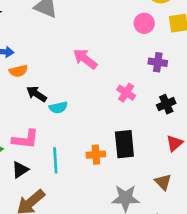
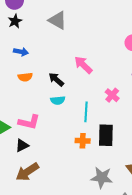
orange semicircle: (18, 71) -> (25, 77), moved
black arrow: (37, 94) -> (56, 79), moved
cyan line: (55, 160) -> (86, 112), moved

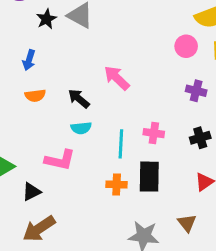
black star: (15, 21) -> (46, 19), moved
blue arrow: (21, 52) -> (29, 60), turned 96
pink cross: (112, 95) -> (154, 133), moved, turned -32
pink L-shape: (29, 122) -> (60, 160), moved

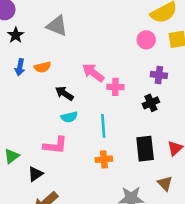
black star: (46, 19) -> (16, 35), moved
orange semicircle: (35, 96) -> (43, 67), moved
pink cross: (154, 133) -> (115, 87), moved
black cross: (200, 138) -> (151, 103), moved
black rectangle: (149, 177) -> (145, 149), moved

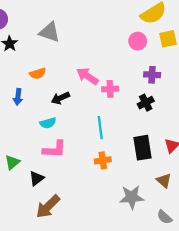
blue arrow: (20, 67) -> (18, 97), moved
black arrow: (64, 93) -> (60, 98), turned -54
cyan semicircle: (69, 117) -> (48, 123), moved

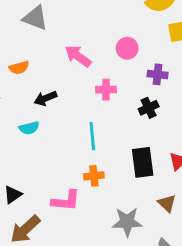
pink circle: (138, 41) -> (127, 48), moved
pink arrow: (87, 76) -> (78, 56), moved
pink L-shape: (54, 149) -> (66, 201), moved

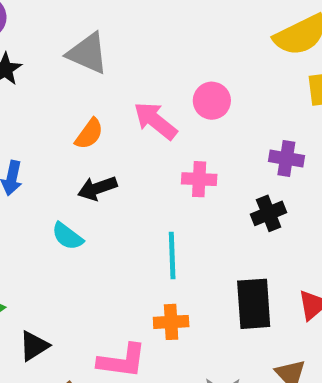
pink circle: (127, 48) -> (212, 101), moved
orange semicircle: (19, 68) -> (89, 134), moved, turned -42
cyan semicircle: (29, 128) -> (67, 236), turned 48

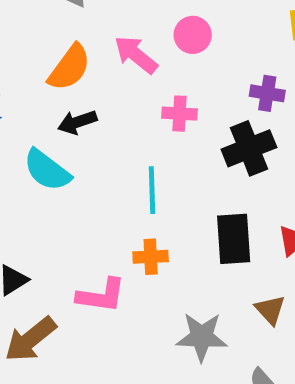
orange semicircle: (89, 134) -> (69, 68), size x1.5
black cross: (269, 213) -> (249, 148), size x1.5
cyan semicircle: (67, 236) -> (47, 170), size x1.5

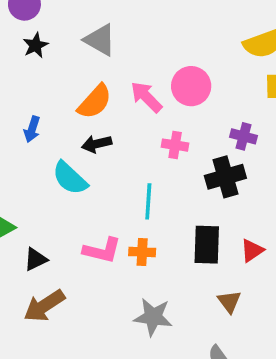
pink circle: (193, 35) -> (191, 86), size x1.4
pink L-shape: (101, 295) -> (102, 250), moved
gray star: (202, 337) -> (153, 317), moved

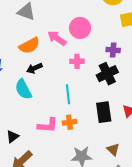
orange semicircle: (95, 102) -> (29, 46), turned 30
cyan semicircle: (70, 178) -> (23, 89), turned 30
brown triangle: (229, 302) -> (113, 149), moved

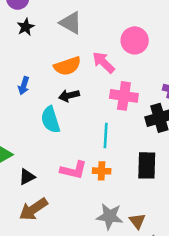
pink circle: (80, 28) -> (135, 40), moved
pink cross: (77, 61) -> (124, 96), size x1.5
brown triangle: (113, 149) -> (137, 221), moved

